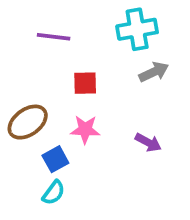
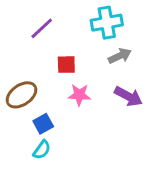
purple line: (54, 37) -> (42, 28), turned -50
pink star: (85, 129) -> (79, 95), moved
purple arrow: (148, 142) -> (128, 96), moved, size x1.4

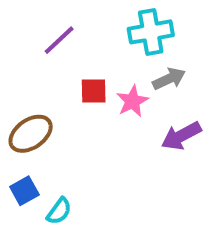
pink star: (79, 95) -> (132, 101), moved, turned -30
purple arrow: (128, 96) -> (181, 136), turned 124
blue square: (43, 124) -> (24, 191), moved

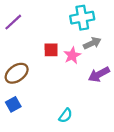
purple line: (59, 40) -> (13, 22), moved
cyan semicircle: (59, 211) -> (66, 115), moved

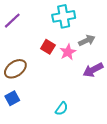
cyan cross: (82, 18) -> (64, 16), moved
red square: (51, 50) -> (48, 47), turned 32

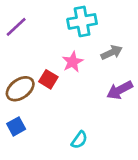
red square: (48, 47) -> (48, 79), moved
pink star: (68, 52) -> (73, 62), moved

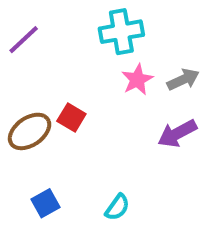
gray arrow: (112, 52) -> (183, 80), moved
pink star: (73, 62) -> (137, 80), moved
blue square: (16, 126) -> (45, 203), moved

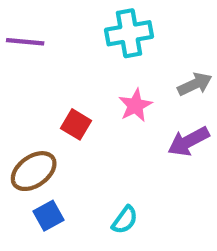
purple line: (24, 40) -> (25, 42), turned 48
pink star: (137, 80) -> (135, 105), moved
brown ellipse: (30, 131) -> (34, 171), moved

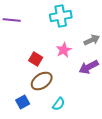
brown ellipse: (34, 171) -> (42, 81), moved

